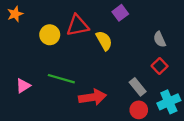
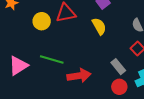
yellow semicircle: (104, 41) -> (99, 26), moved
pink triangle: (23, 86) -> (18, 66), size x1.5

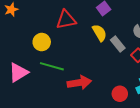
yellow circle: (42, 21) -> (42, 42), moved
gray rectangle: (118, 67) -> (118, 44), moved

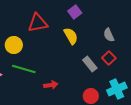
gray rectangle: (118, 44) -> (90, 64), moved
red arrow: (79, 83) -> (51, 85), size x0.6

